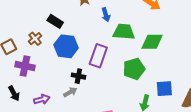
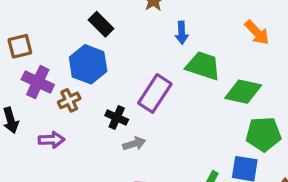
brown cross: (35, 39) -> (69, 100), moved
blue hexagon: (66, 46) -> (88, 64), moved
green pentagon: (134, 69) -> (263, 134), moved
gray arrow: (70, 92) -> (134, 144), moved

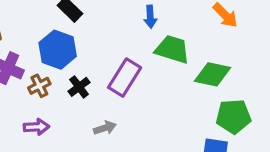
black cross: (117, 117) -> (79, 87), moved, turned 30
purple arrow: (51, 140) -> (36, 127), moved

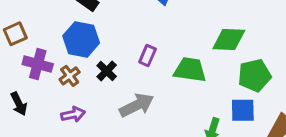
green trapezoid: (172, 49) -> (190, 70), moved
purple rectangle: (125, 78) -> (148, 55), size x0.6
gray arrow: (105, 128) -> (137, 105), size x1.6

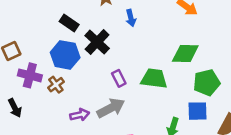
purple rectangle: (148, 55) -> (119, 78), moved, turned -49
black cross: (107, 71) -> (97, 42), moved, size x1.5
purple arrow: (73, 114) -> (80, 115), moved

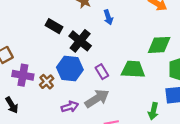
blue hexagon: (65, 55) -> (70, 69), moved

